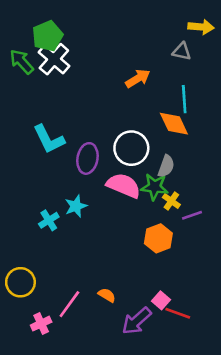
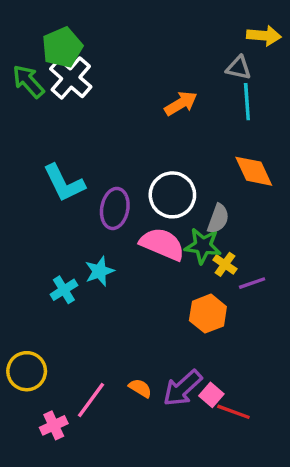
cyan line: (184, 99) -> (247, 102), moved
orange diamond: (174, 124) -> (254, 171), moved
purple arrow: (136, 321) -> (183, 388), moved

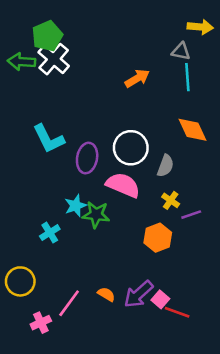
green arrow: (28, 81) -> (22, 62), turned -44
green star: (203, 246) -> (96, 215), moved
cyan cross: (64, 290) -> (50, 233), moved

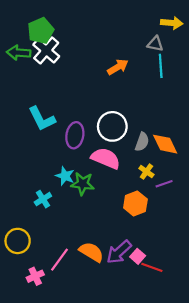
orange diamond: (192, 130) -> (165, 144), moved
cyan star: (76, 206) -> (65, 176), turned -30
orange semicircle: (106, 294) -> (91, 252), size x1.6

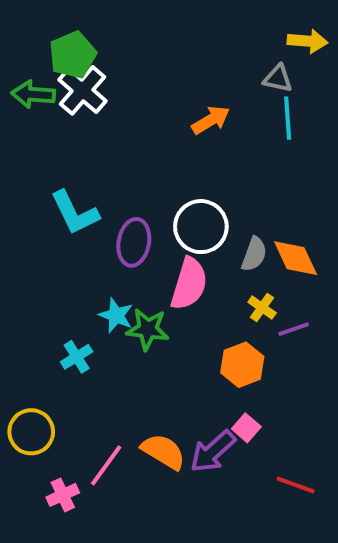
pink semicircle: (106, 158) -> (189, 284), turned 84
pink square: (138, 256) -> (246, 428), moved
red line: (152, 267) -> (296, 485), moved

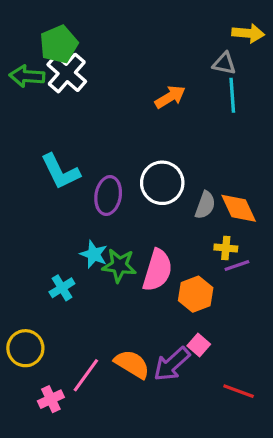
pink semicircle: (189, 284) -> (157, 270), moved
yellow cross: (262, 307) -> (226, 248), moved, turned -30

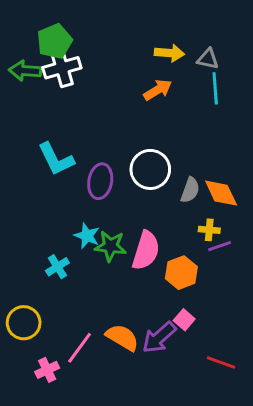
yellow arrow: (248, 33) -> (169, 53), moved
white cross: (67, 73) -> (62, 68), turned 33

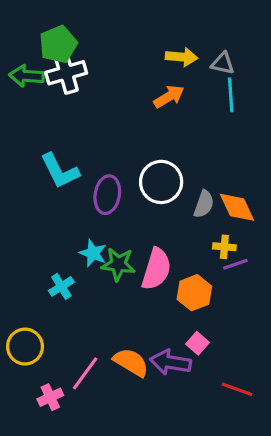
purple arrow: (159, 337) -> (171, 362), turned 51

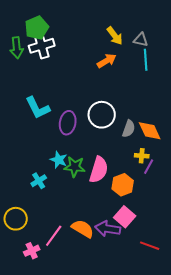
yellow arrow: (182, 57) -> (115, 36), turned 48
green arrow: (27, 76) -> (17, 48), turned -100
purple line: (235, 264) -> (149, 167), turned -42
pink square: (197, 343) -> (125, 217), size x1.5

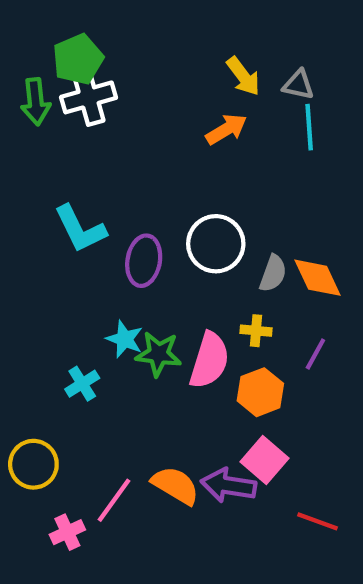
yellow cross: (142, 156) -> (256, 331), moved

